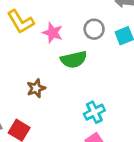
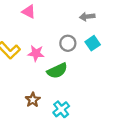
cyan cross: (94, 112) -> (61, 109), moved

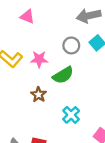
gray arrow: (87, 17) -> (89, 16), size x1.5
brown star: (33, 100) -> (39, 95), moved

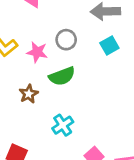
gray circle: (71, 45) -> (66, 40), moved

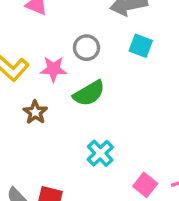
cyan square: (109, 46) -> (141, 46), turned -30
brown star: (29, 94) -> (35, 112), moved

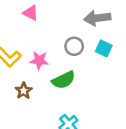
gray circle: (87, 48) -> (74, 46), moved

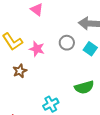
green semicircle: (64, 80) -> (84, 87), moved

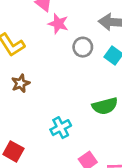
pink star: (37, 49) -> (58, 24), moved

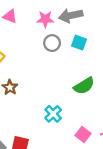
pink star: (58, 24) -> (45, 19), moved

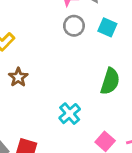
green semicircle: (84, 86) -> (110, 81), turned -45

